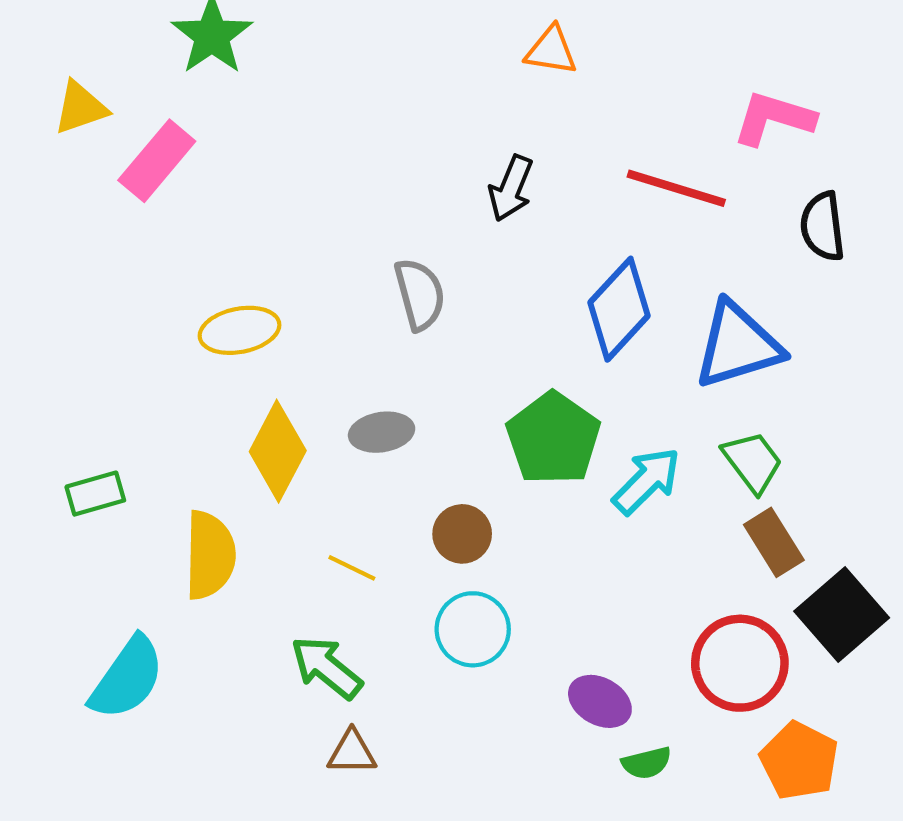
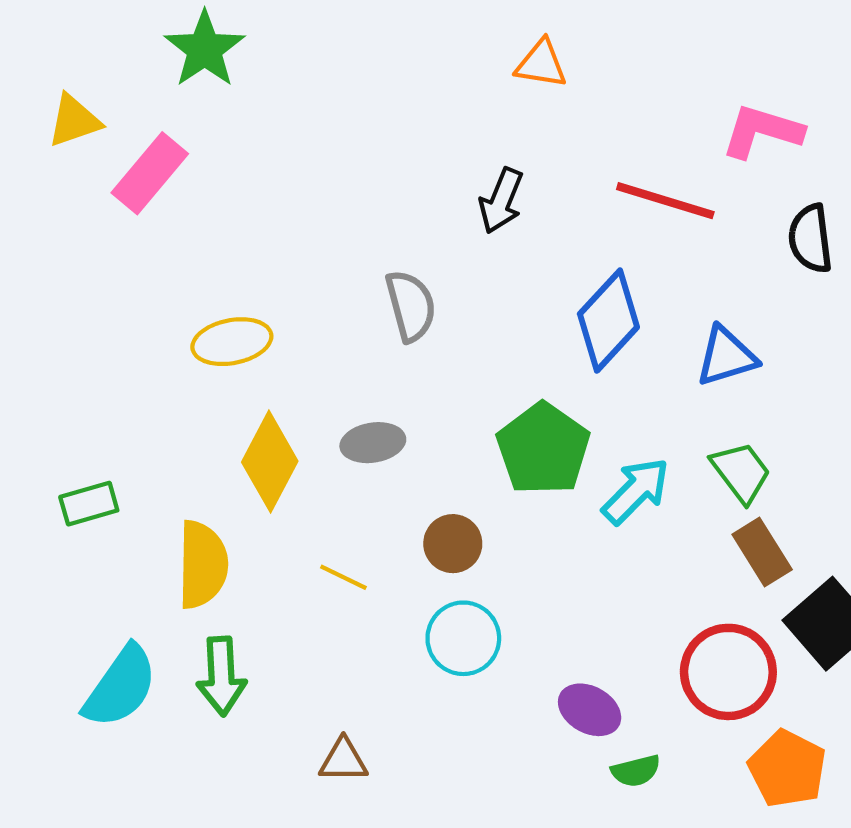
blue triangle: (738, 345) -> (726, 356), size x0.7
green arrow: (326, 667) -> (221, 676), moved, turned -132

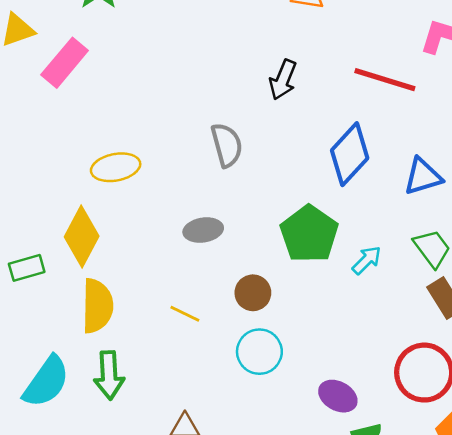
yellow diamond: (270, 462) -> (82, 237), moved
cyan arrow: (636, 491) -> (367, 260), size x0.7

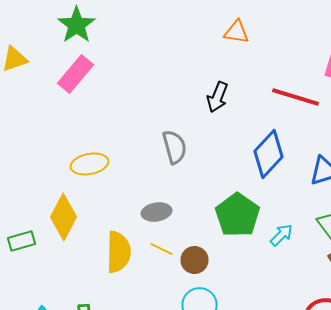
pink rectangle: (65, 63) -> (76, 74), moved
yellow semicircle: (97, 306) -> (118, 252), moved
yellow line: (185, 314) -> (162, 249), moved

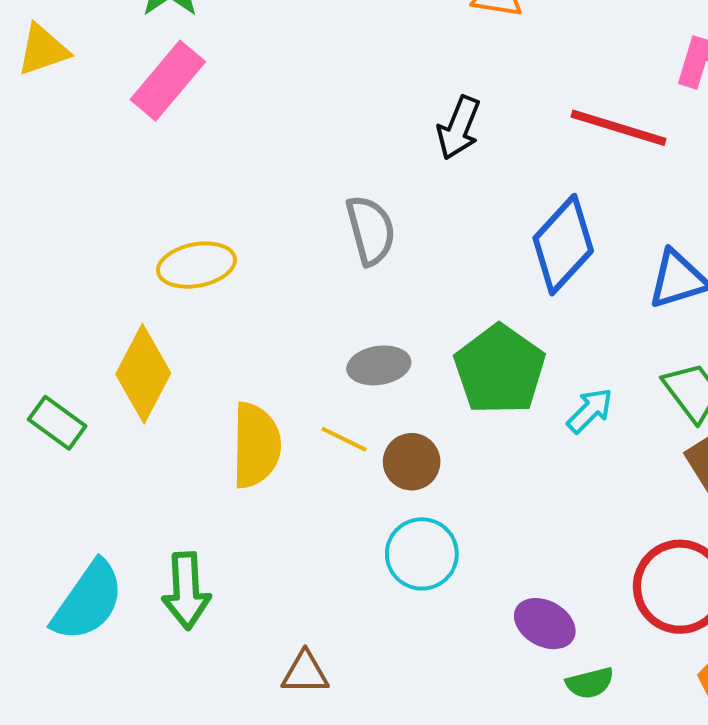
gray ellipse: (156, 212) -> (379, 365), moved
green rectangle: (22, 241) -> (57, 423), turned 52

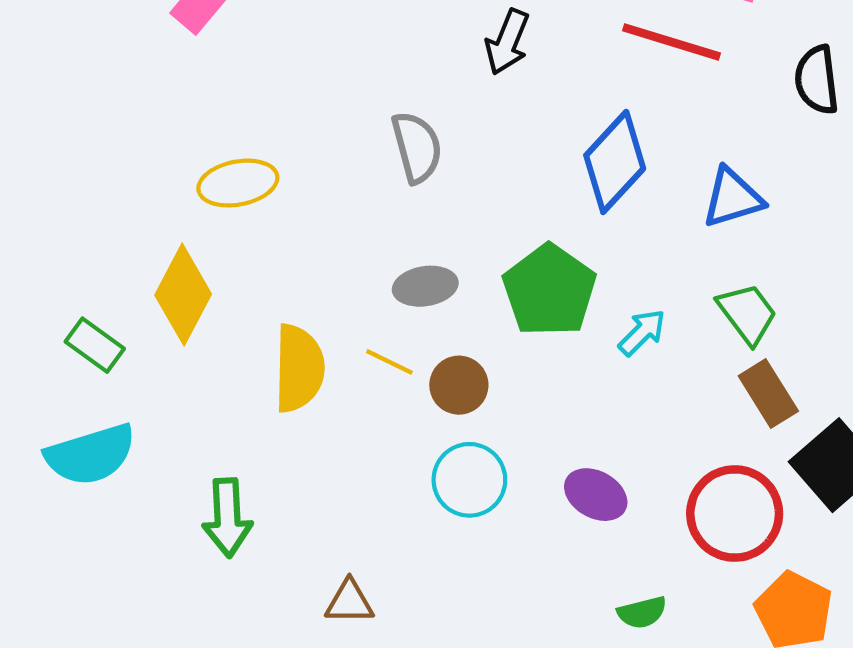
cyan semicircle: (88, 601) -> (91, 455), moved, turned 38
purple ellipse: (545, 624) -> (596, 495), moved

